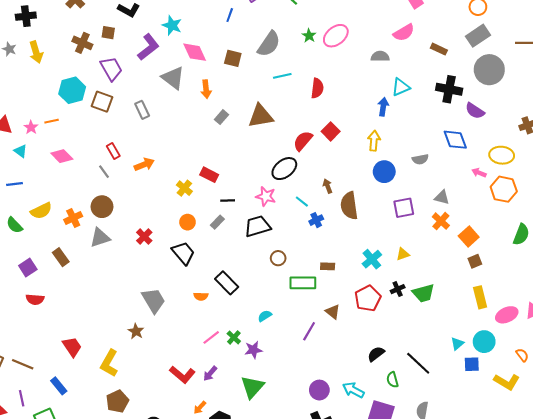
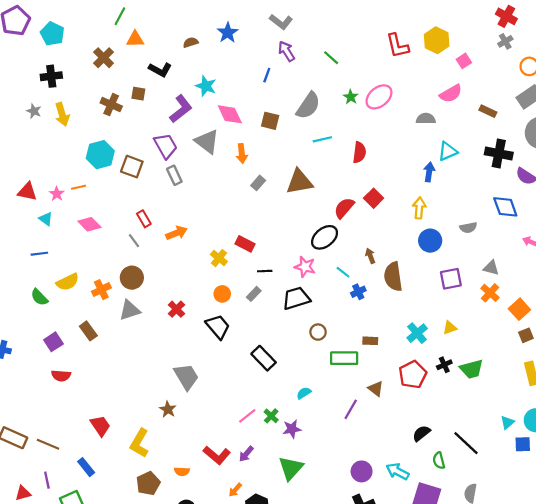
purple trapezoid: (111, 69) -> (166, 146), moved
orange semicircle: (201, 296) -> (182, 471), moved

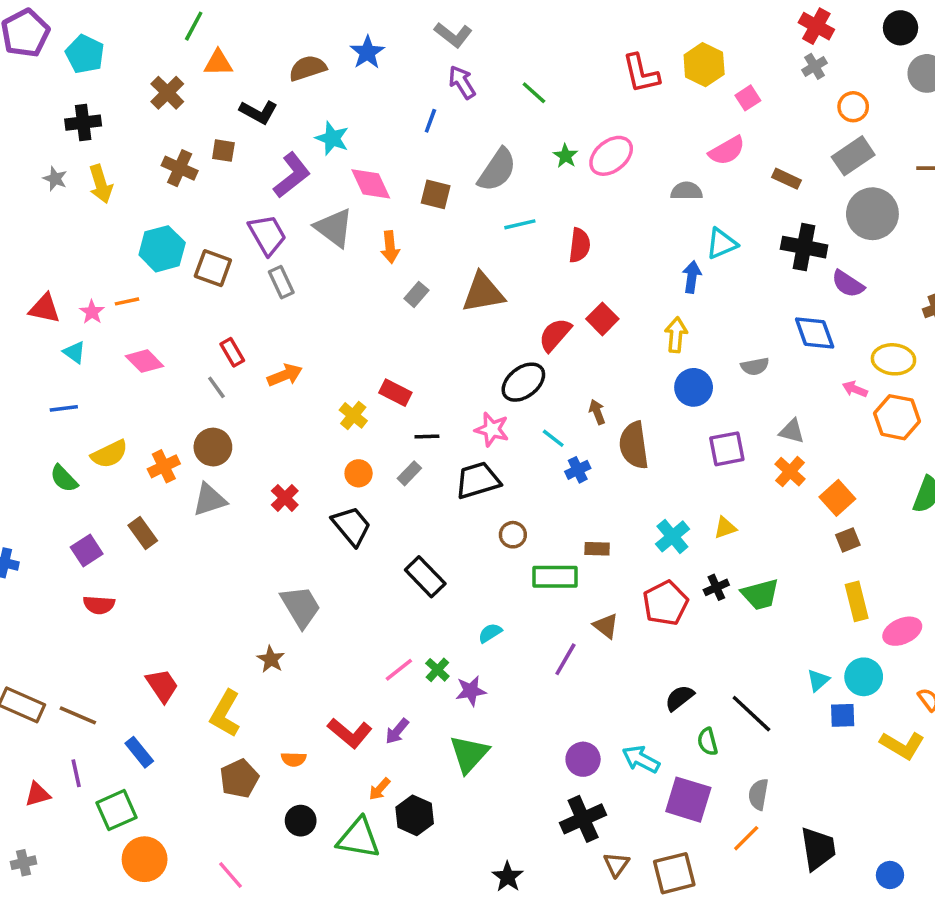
brown semicircle: (191, 42) -> (308, 68), size x1.5

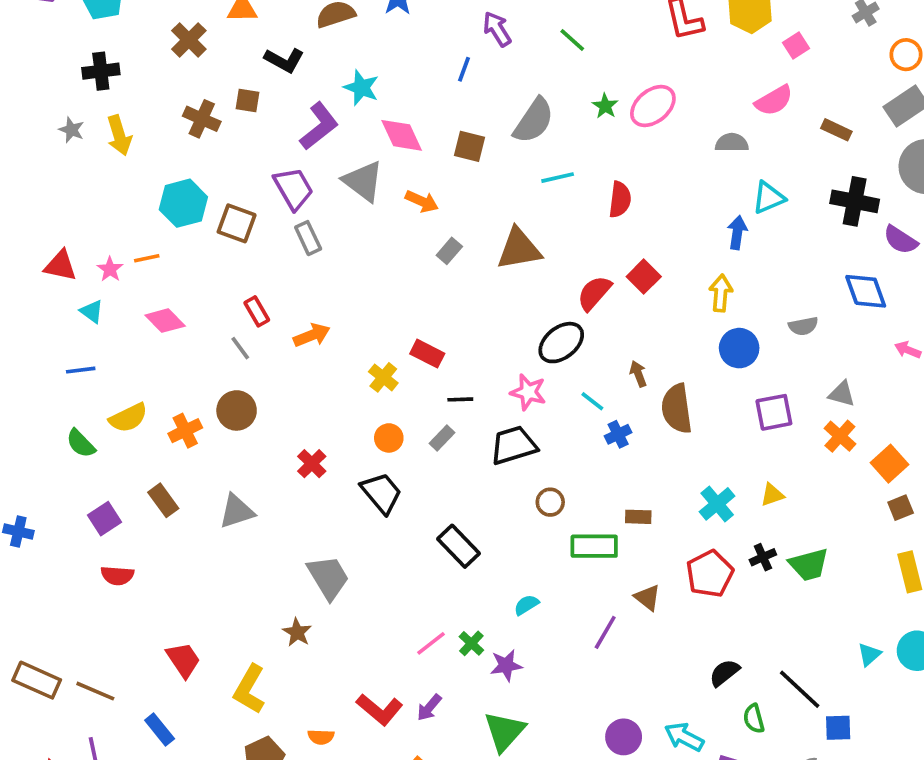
orange arrow: (390, 247) -> (422, 201), turned -60
gray triangle: (209, 500) -> (237, 511), moved
blue square: (843, 715) -> (838, 728), moved

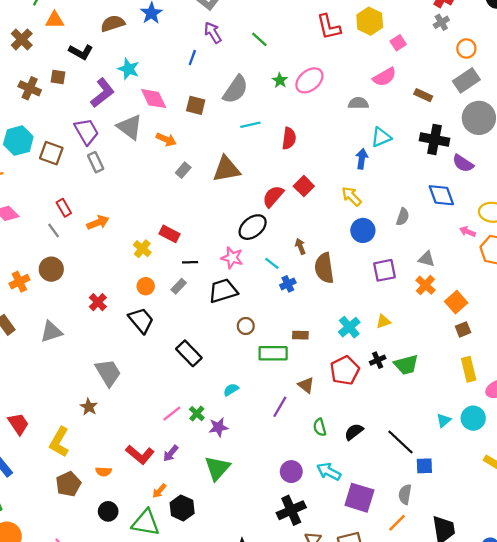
yellow arrow: (721, 293) -> (352, 196), turned -50
gray semicircle: (803, 326) -> (403, 217), turned -60
green semicircle: (754, 719) -> (320, 427), moved

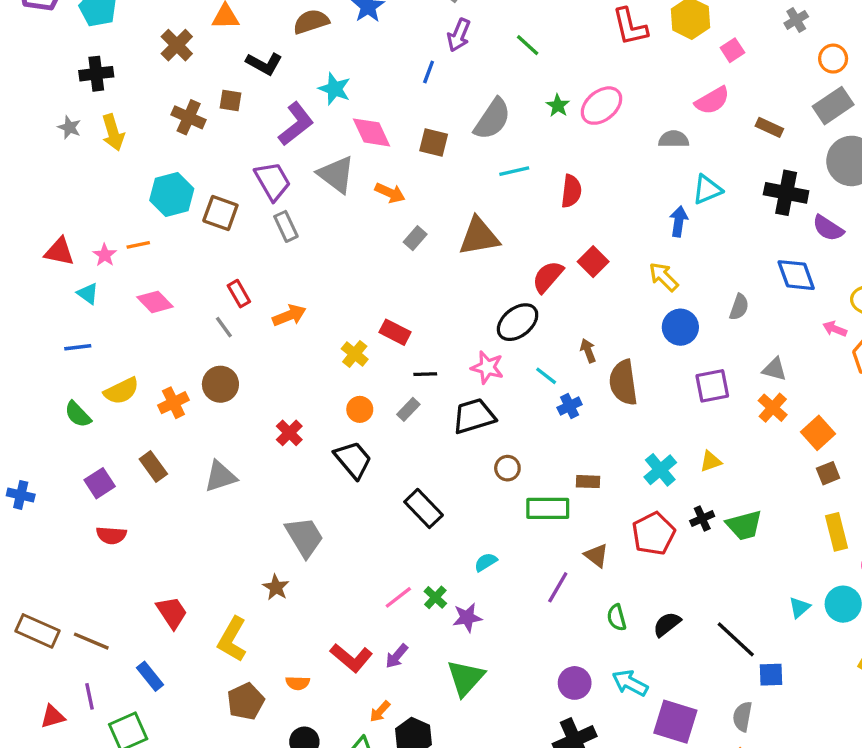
purple arrow: (213, 33) -> (459, 35), turned -125

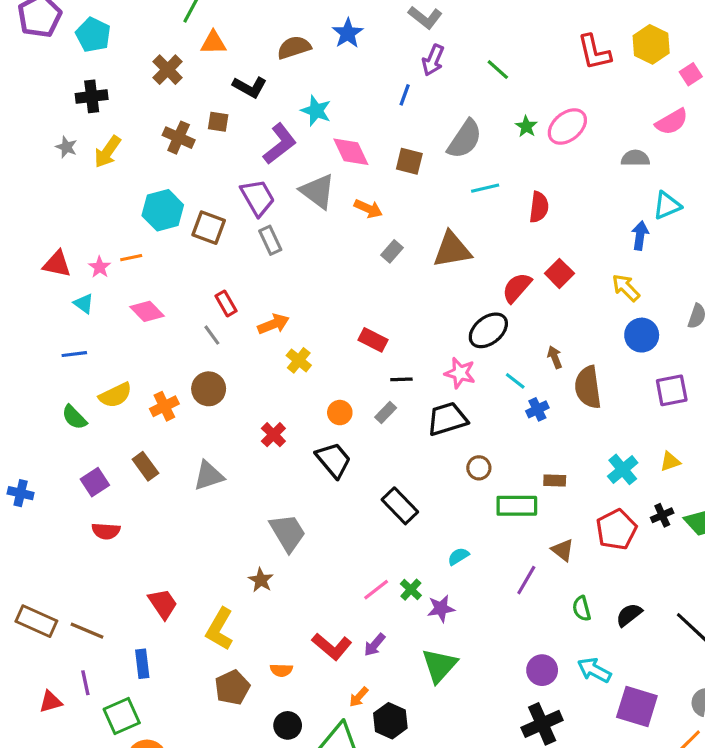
yellow arrow: (113, 132) -> (107, 152), turned 52
yellow cross: (355, 354) -> (299, 360), moved
blue rectangle: (150, 676) -> (142, 664), turned 32

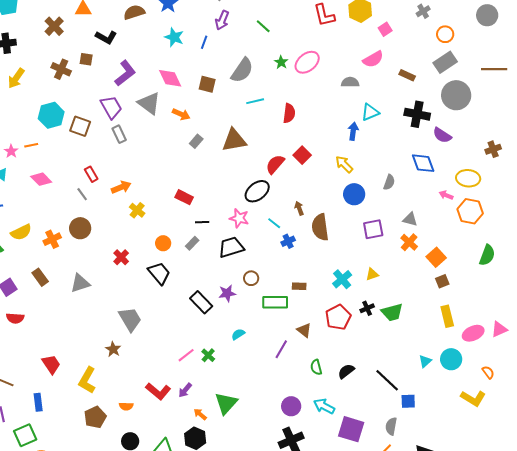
cyan star: (316, 111) -> (174, 37), moved
purple star: (441, 608) -> (227, 293), moved
orange arrow: (359, 697) -> (200, 414), moved, turned 88

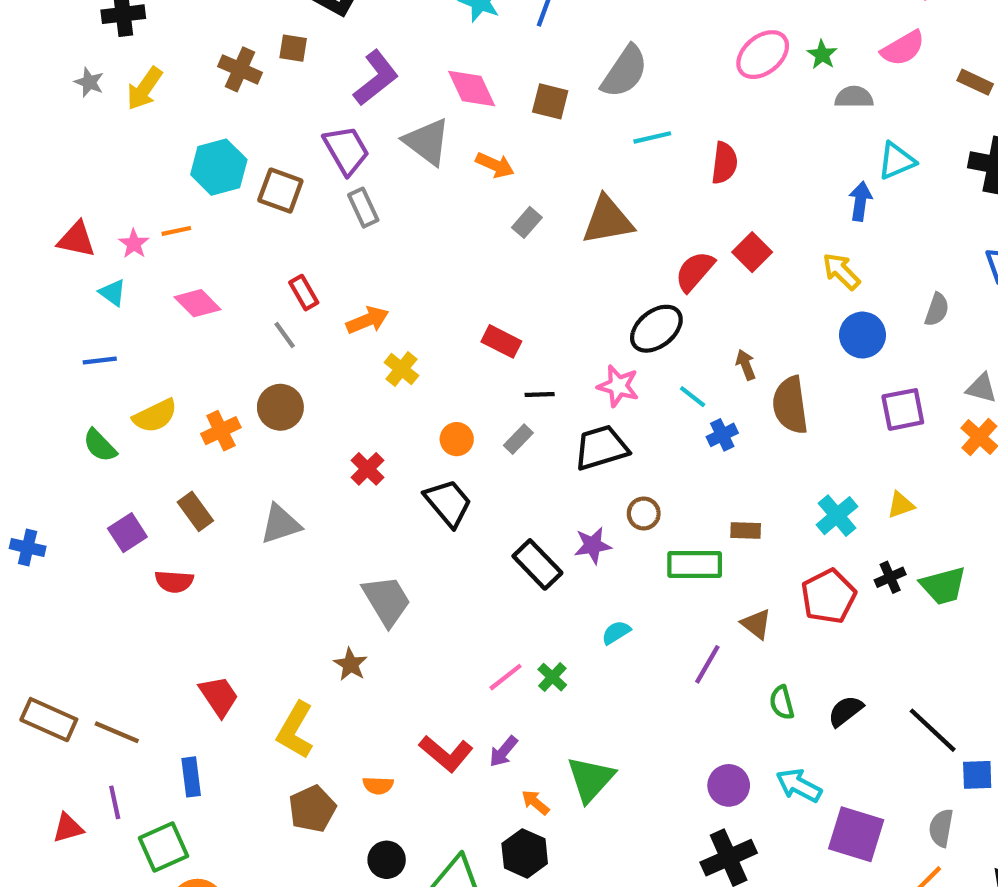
green star: (281, 62) -> (822, 55), moved
red semicircle: (15, 318) -> (174, 581), moved

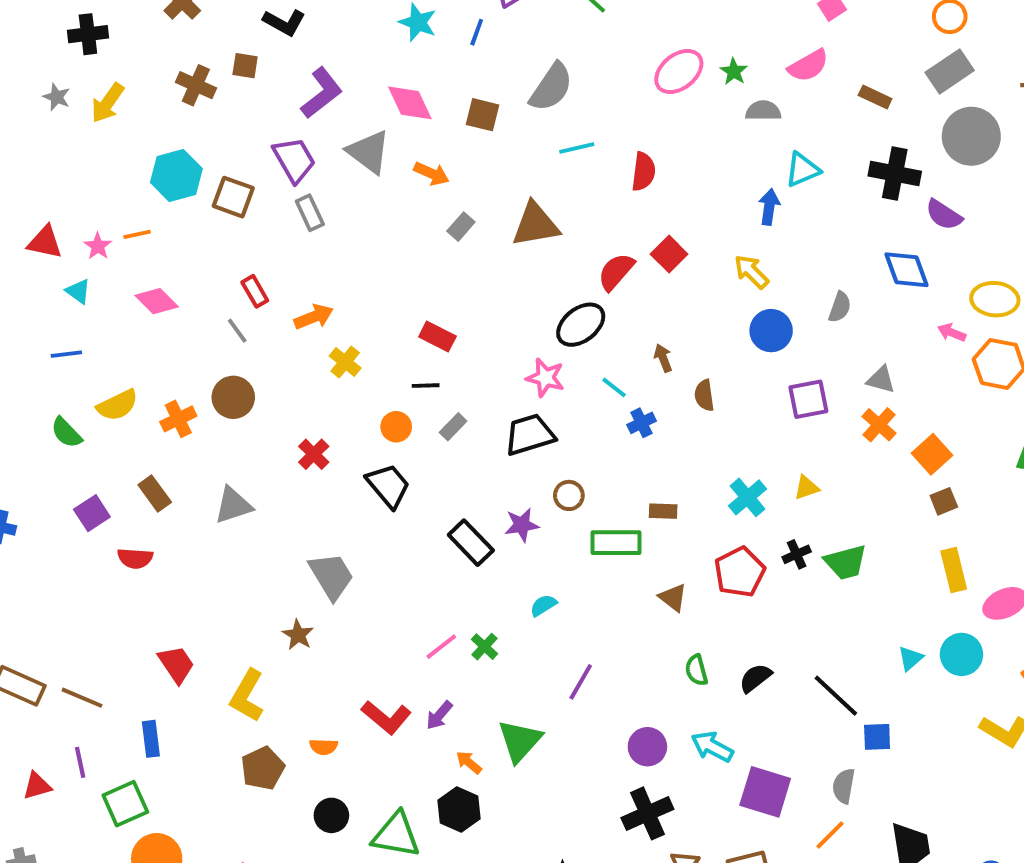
black line: (540, 395) -> (426, 386), moved
brown semicircle: (790, 405) -> (704, 395), size x0.6
purple line: (707, 664) -> (581, 682), moved

